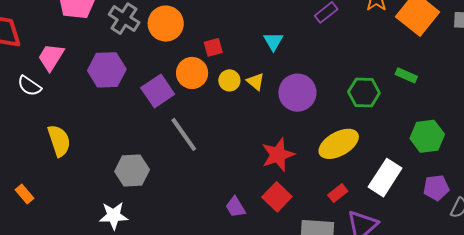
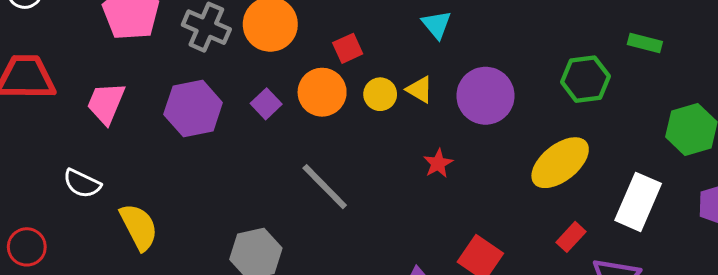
white semicircle: (29, 86) -> (82, 184), moved
purple square: (158, 91) -> (266, 104), moved, size x0.6
red star: (278, 155) -> (438, 163), moved, size x0.6

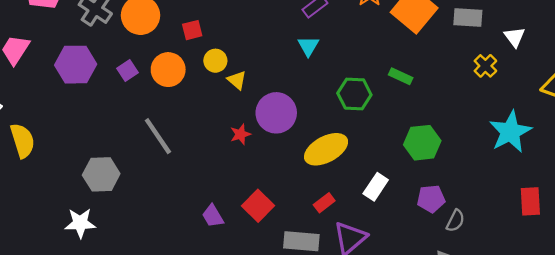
cyan triangle: (437, 25) -> (308, 46), moved
red square: (348, 48) -> (192, 30), moved
yellow circle: (380, 94) -> (215, 61), moved
purple circle: (485, 96) -> (276, 113), moved
white rectangle: (638, 202) -> (376, 187), size x0.7

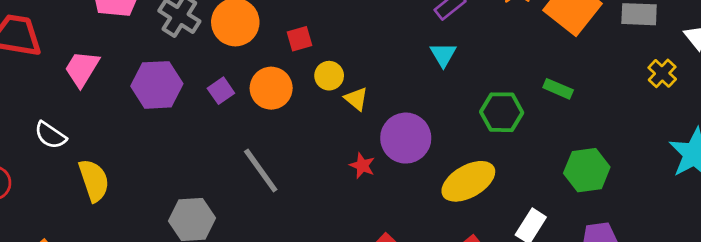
red star: (240, 134) -> (362, 166), turned -30

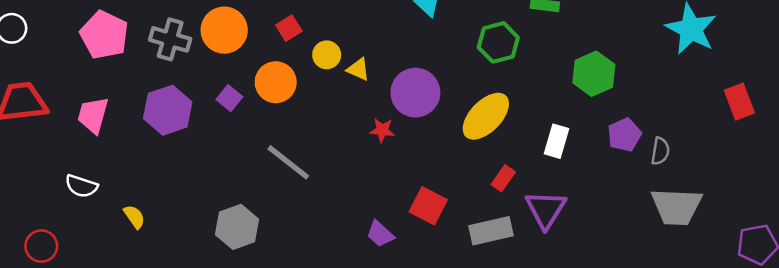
yellow semicircle: (94, 180) -> (134, 217), size x0.6

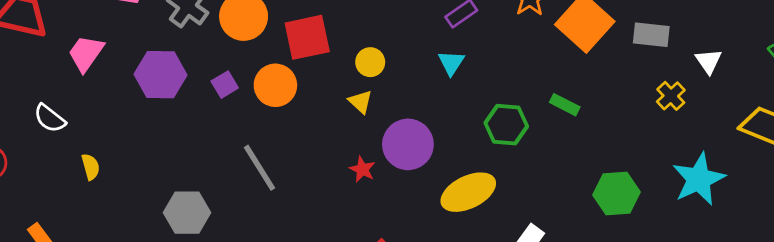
red square: (289, 28) -> (307, 37), size x1.8
yellow circle: (327, 55) -> (370, 62), moved
green hexagon: (594, 74) -> (616, 194), moved

